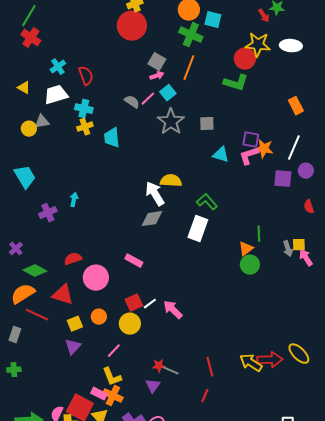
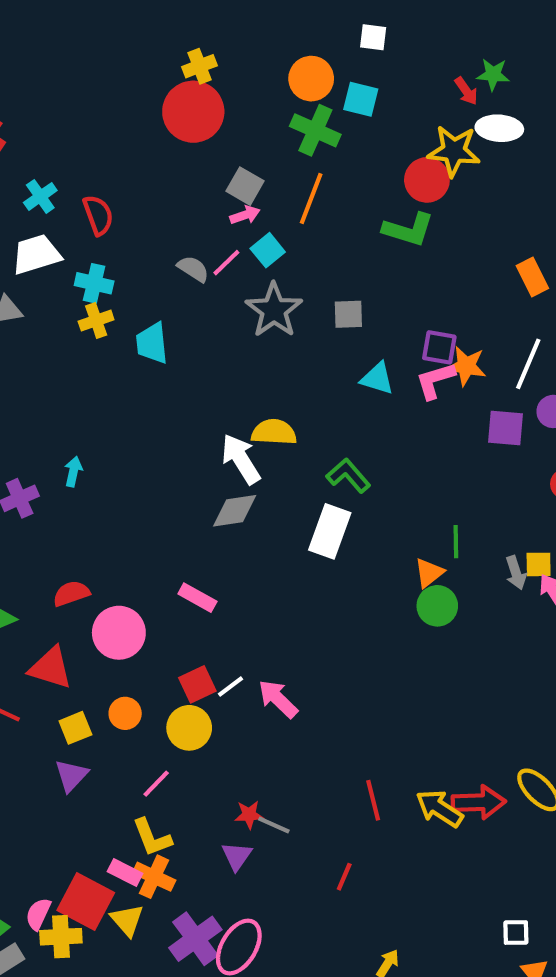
white ellipse: (291, 46) -> (499, 128), moved
red line: (210, 367) -> (373, 800), moved

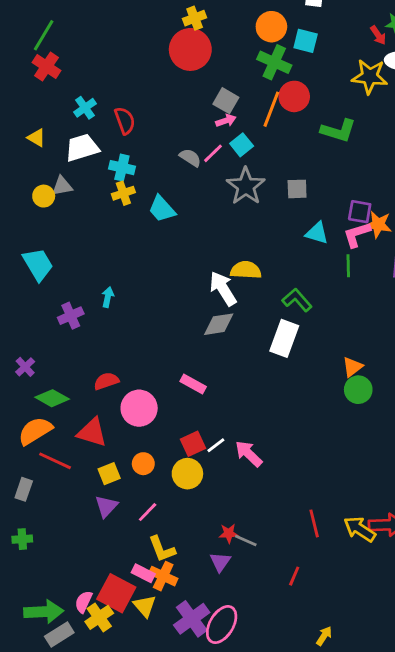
red circle: (427, 180) -> (294, 96), moved
cyan trapezoid: (152, 343) -> (162, 209), turned -36
green line: (456, 542) -> (348, 266), moved
pink line: (156, 784) -> (148, 512), moved
yellow cross: (61, 937) -> (99, 617), turned -32

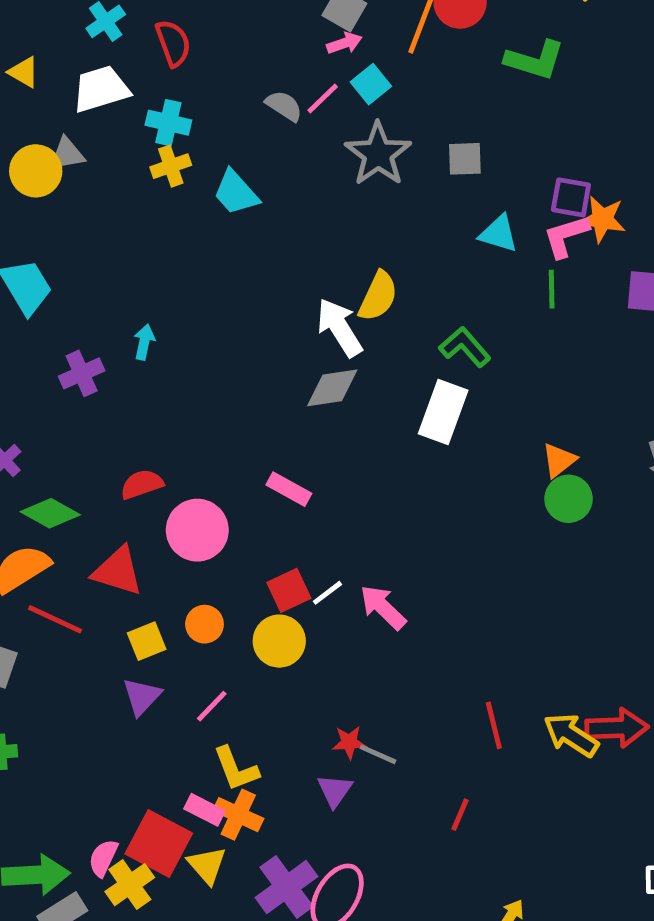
yellow circle: (44, 196) -> (36, 171), size x1.4
yellow semicircle: (246, 270) -> (378, 296), turned 112

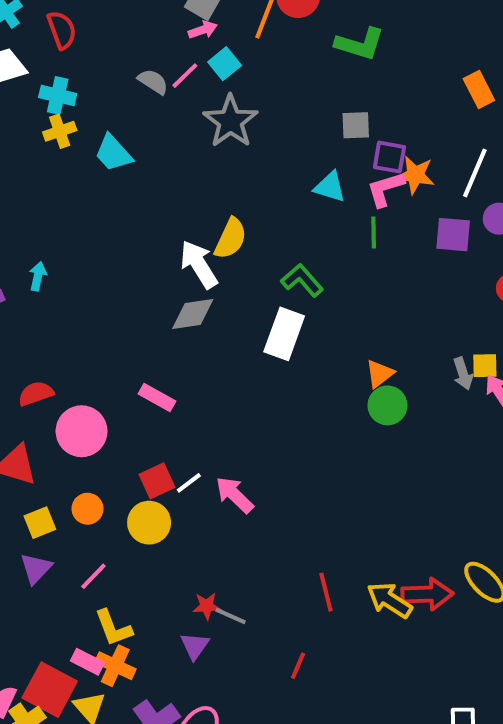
gray square: (465, 159) -> (356, 125), moved

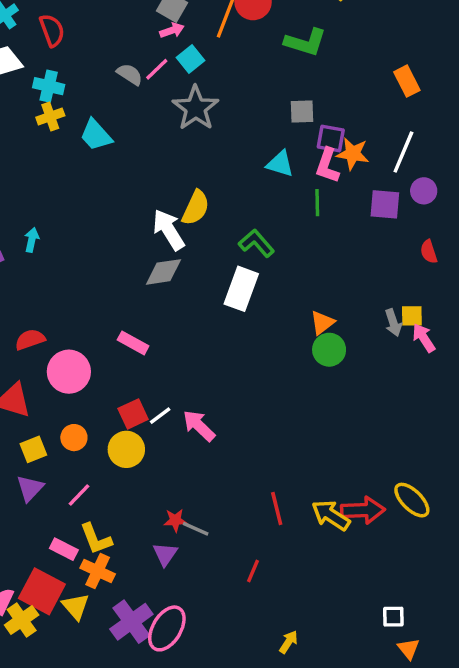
pink L-shape: (386, 189) -> (327, 166), turned -54
pink rectangle: (87, 662) -> (64, 549), moved

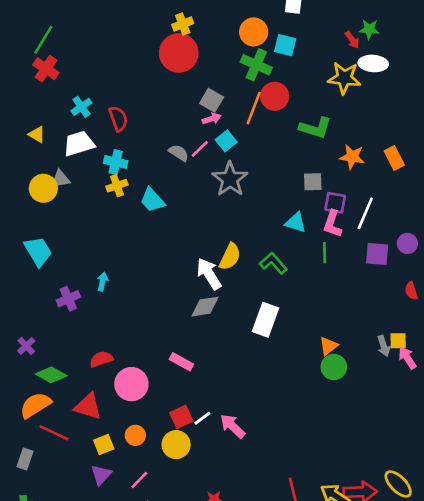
white line: (403, 152) -> (365, 213), moved
orange star: (353, 154) -> (352, 157), moved
green L-shape: (256, 243) -> (273, 263), moved

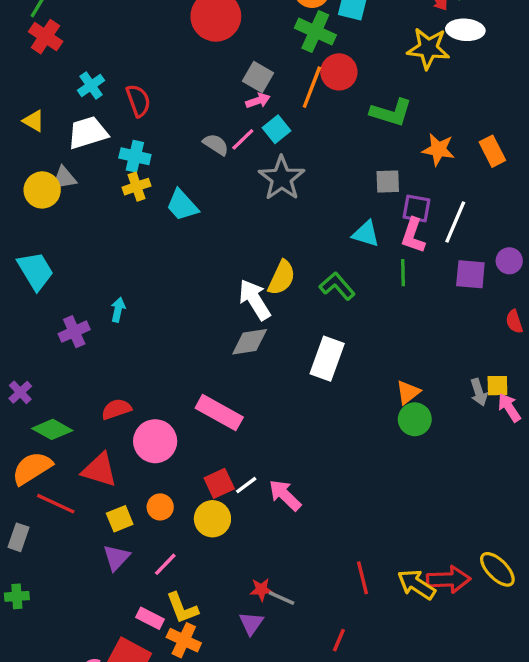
pink rectangle: (181, 362) -> (219, 413), size x1.5

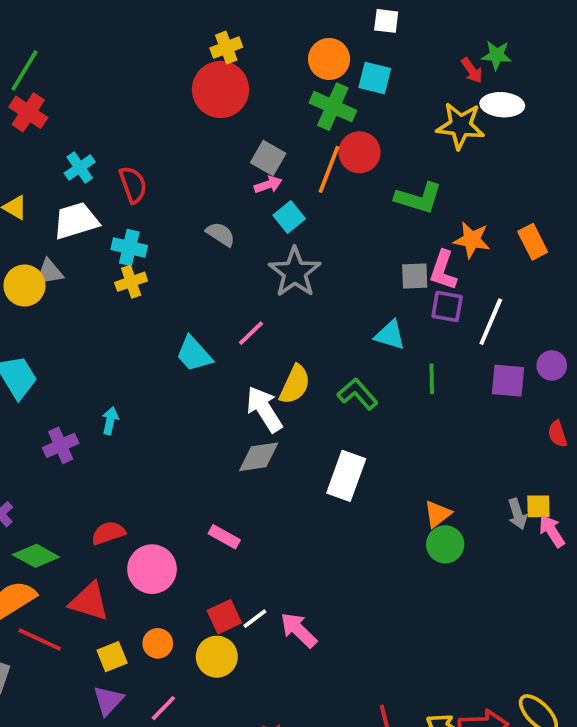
pink line: (243, 139) -> (251, 333), moved
cyan trapezoid: (182, 205) -> (194, 354), moved
pink L-shape: (413, 235) -> (443, 270), moved
pink rectangle: (219, 413) -> (224, 537), size x0.6

